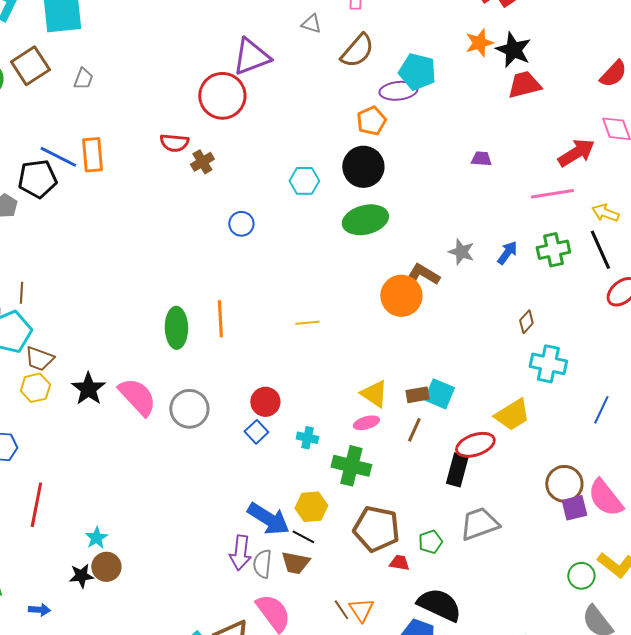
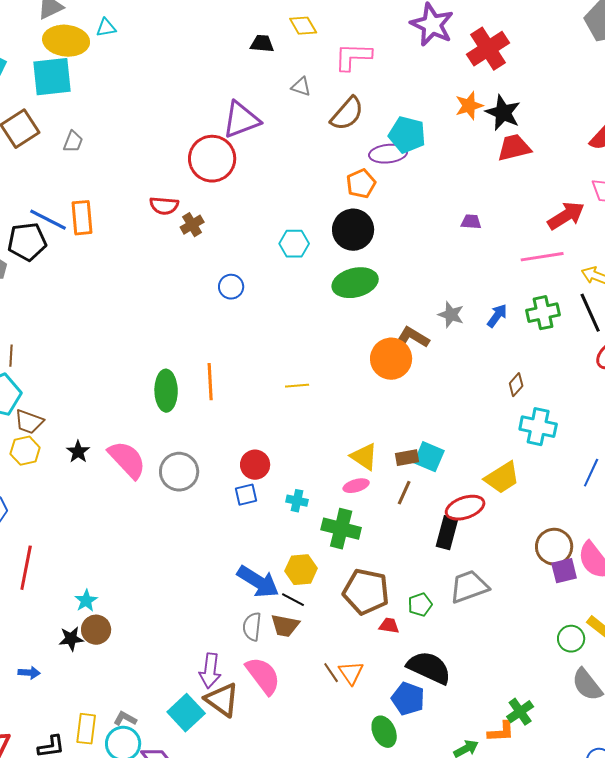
black star: (88, 389) -> (78, 452), size x0.7
blue square: (256, 432) -> (246, 495), turned 30
purple arrow: (240, 553) -> (210, 671), moved

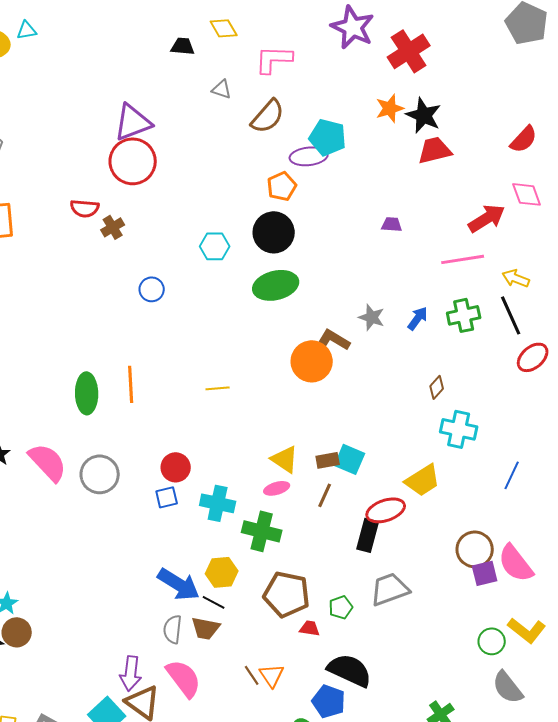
purple triangle: (241, 120) -> (133, 122), moved
cyan cross: (297, 501) -> (218, 503), size x1.6

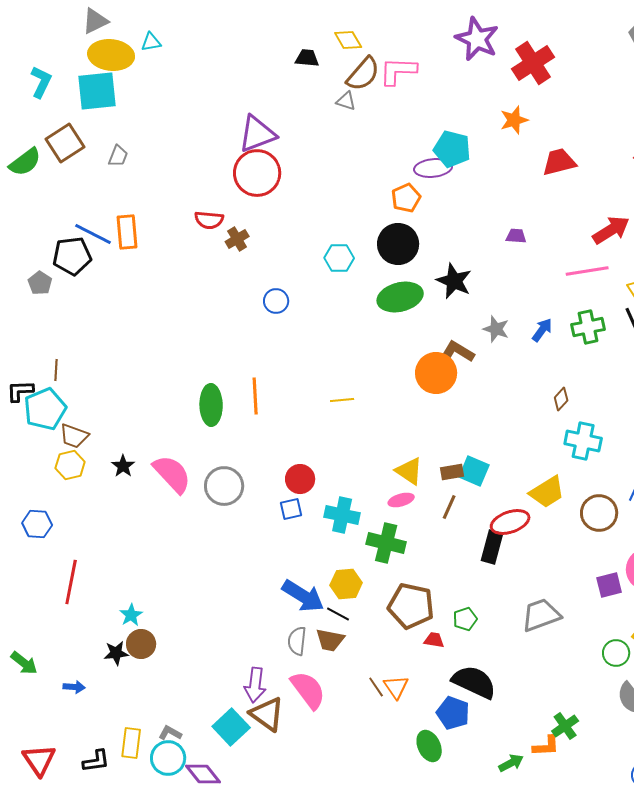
black star: (424, 115) -> (454, 281), moved
brown semicircle: (268, 116) -> (363, 74), moved
brown circle: (475, 549) -> (599, 513), moved
gray trapezoid: (390, 589) -> (541, 615), moved

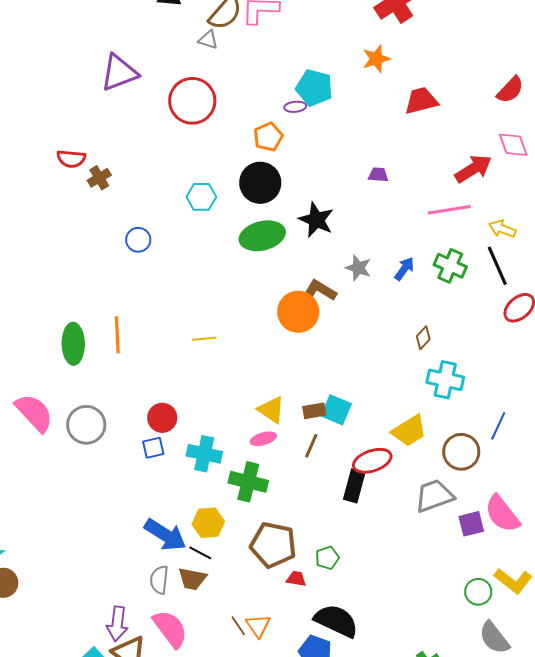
purple ellipse: (433, 168) -> (295, 107), size x0.6
red circle: (257, 173) -> (192, 101), moved
green cross: (588, 327) -> (450, 266), turned 36
gray trapezoid: (541, 615) -> (434, 496), moved

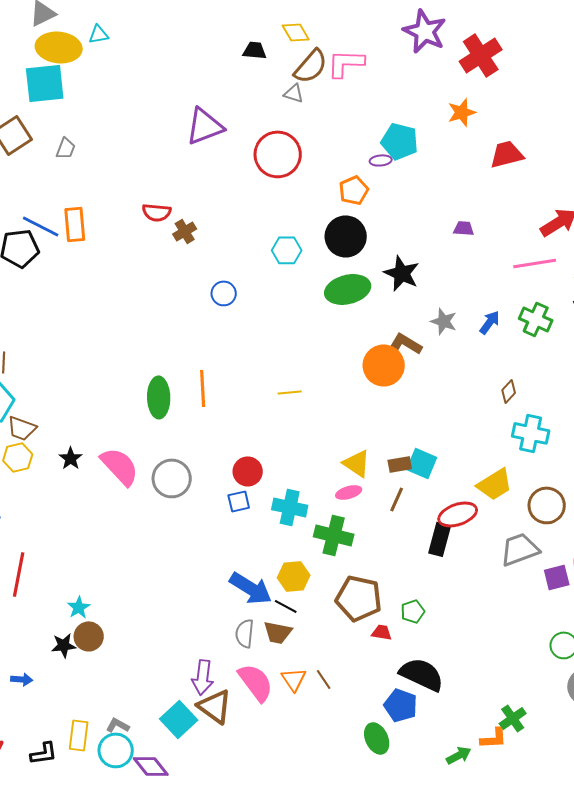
orange triangle: (258, 626) -> (294, 679), moved

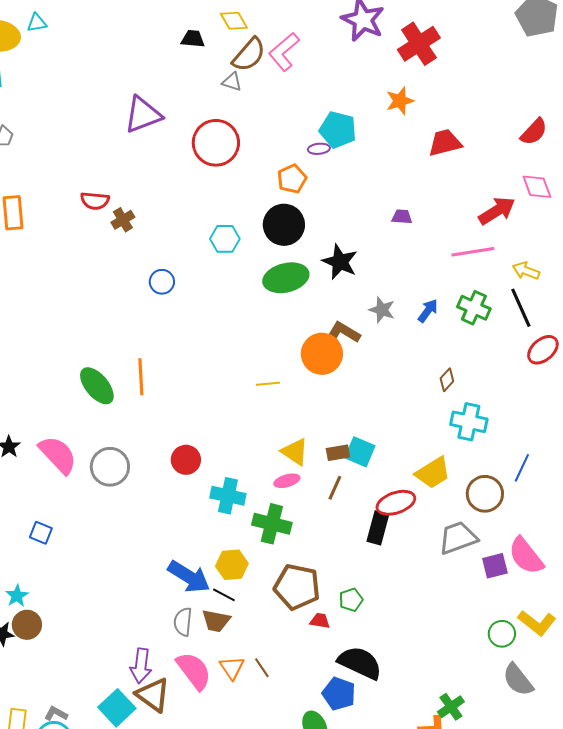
pink L-shape: (346, 63) -> (284, 52), turned -42
yellow line: (290, 392) -> (268, 384), moved
green ellipse: (159, 397) -> (97, 386), turned -39
blue square: (239, 501) -> (41, 533), moved, turned 35

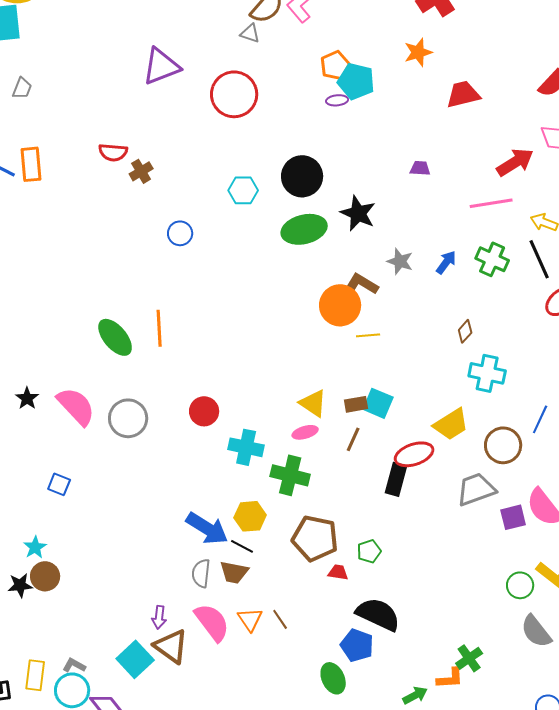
orange pentagon: (292, 179) -> (335, 65), moved
yellow line: (268, 384) -> (368, 335), moved
purple arrow: (141, 666) -> (159, 617), size x0.7

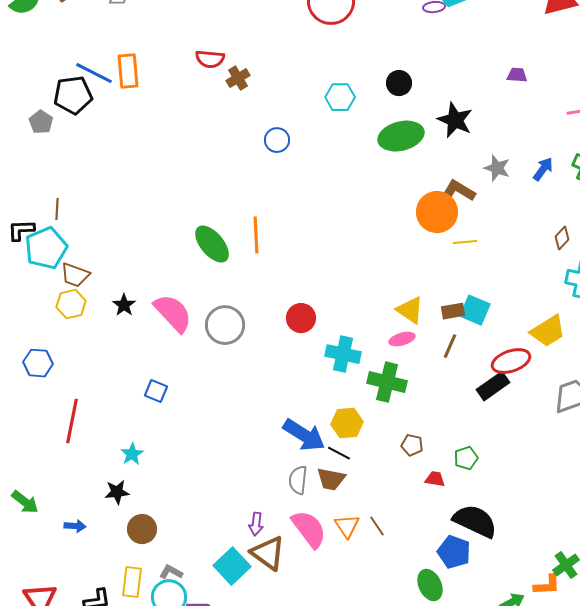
black circle: (302, 176) -> (399, 83), size x0.6
black rectangle: (396, 479) -> (493, 386), turned 40
brown pentagon: (315, 538) -> (412, 445), size x0.5
brown circle: (45, 576) -> (142, 529), moved

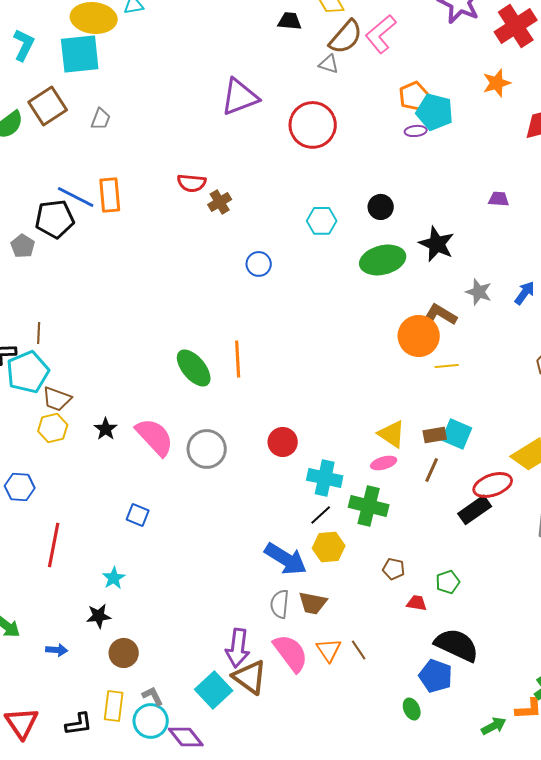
black line: (339, 453) -> (321, 515), moved, turned -70
purple arrow: (256, 524) -> (238, 648), size x1.6
gray L-shape: (171, 572) -> (153, 696), turned 35
green ellipse: (430, 585) -> (412, 709), size x0.7

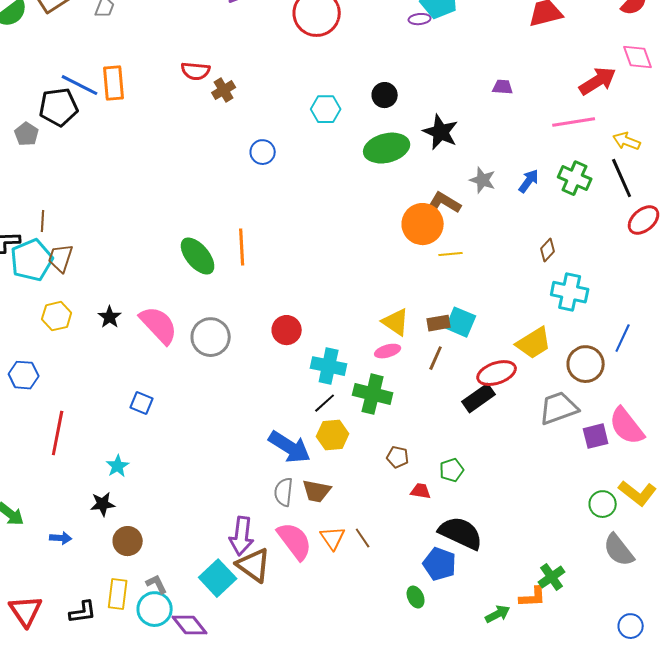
brown trapezoid: (57, 399) -> (61, 258), moved, turned 88

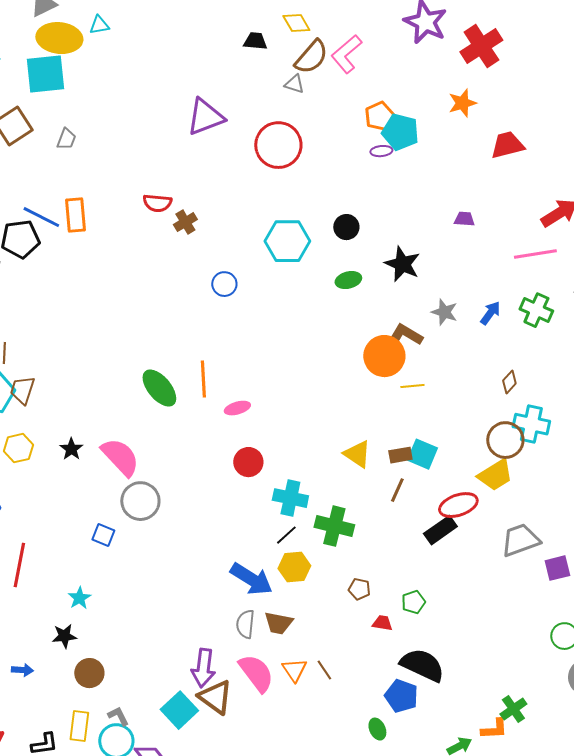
cyan hexagon: (326, 109) -> (287, 241), size x1.5
green ellipse: (387, 148) -> (348, 280), size x0.6
gray circle: (211, 337) -> (140, 501), moved
pink ellipse: (388, 351) -> (237, 408), moved
brown circle: (586, 364) -> (505, 440), moved

